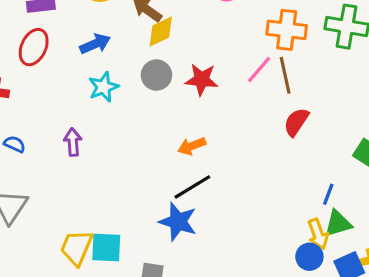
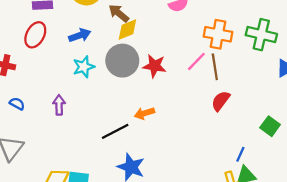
gray circle: (156, 75) -> (122, 61), size x1.5
black line: (192, 187) -> (115, 131), moved

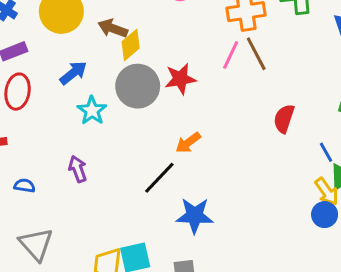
red semicircle: (221, 101) -> (284, 119), moved
blue line: (240, 154) -> (326, 152), turned -35

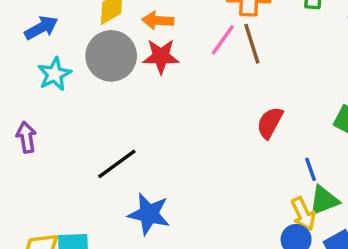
orange arrow: (188, 143) -> (158, 20), moved, turned 30

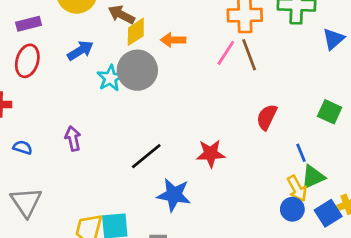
red star: (161, 56) -> (211, 154), moved
cyan star: (54, 74) -> (110, 78), moved

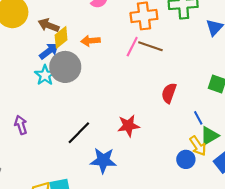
blue arrow: (80, 51) -> (49, 51), moved
brown line: (249, 55) -> (150, 46), turned -45
blue circle: (292, 209) -> (186, 159), moved

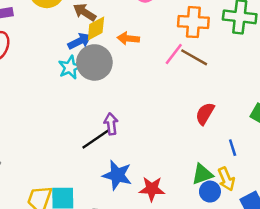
purple arrow: (21, 125) -> (111, 124), moved
red star: (128, 126) -> (152, 189), moved
green triangle: (209, 136) -> (202, 174), moved

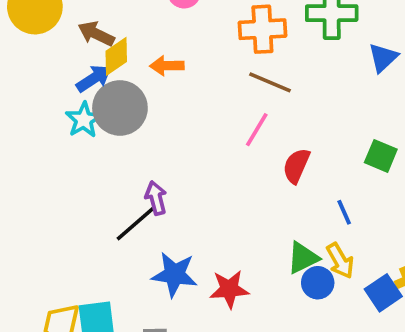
pink line: (174, 54) -> (257, 130), moved

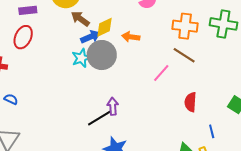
brown arrow: (96, 34) -> (80, 19), moved
pink line: (257, 130) -> (161, 73), moved
red semicircle: (296, 166) -> (191, 102), turned -30

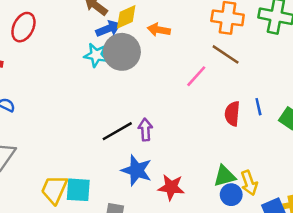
cyan star: (81, 58) -> (96, 55), turned 30
purple arrow: (113, 106) -> (145, 130), moved
blue line: (212, 131) -> (258, 107), moved

